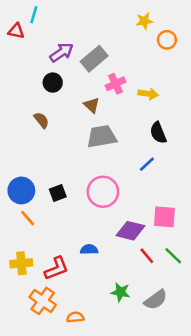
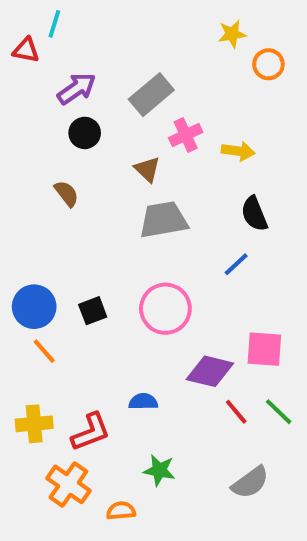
purple arrow: (61, 52) -> (77, 89), moved
green star: (120, 292) -> (159, 470), moved

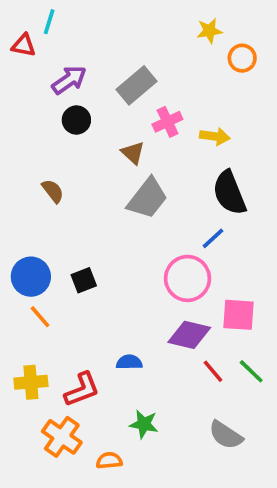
brown semicircle: (66, 194) -> (53, 191), moved
black semicircle: (254, 214) -> (229, 193), size x1.4
gray trapezoid: (163, 220) -> (147, 198), turned 138
pink circle: (165, 309) -> (188, 278), moved
gray semicircle: (250, 482) -> (226, 435), turned 69

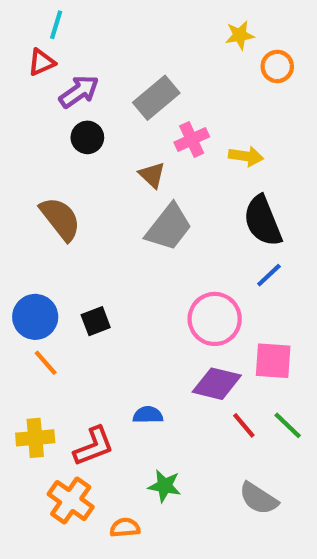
red triangle: (24, 45) -> (41, 62), moved, turned -35
brown semicircle: (53, 191) -> (60, 219), size x1.6
blue line: (213, 238) -> (269, 275), moved

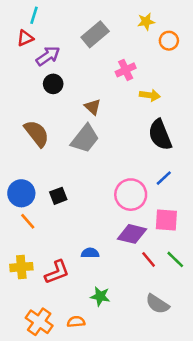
gray rectangle: (156, 98) -> (95, 34), moved
pink cross: (192, 140) -> (126, 70), moved
gray trapezoid: (169, 227) -> (85, 139), moved
blue line: (269, 275) -> (164, 178), moved
orange cross: (71, 501) -> (39, 322), moved

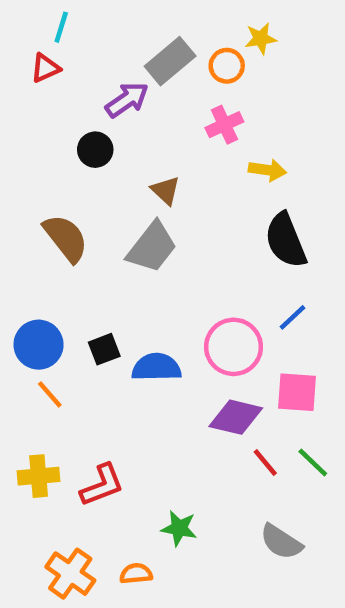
orange circle: (169, 41) -> (227, 66), moved
purple arrow: (48, 56) -> (127, 100), moved
blue semicircle: (90, 253) -> (156, 367), moved, size x1.5

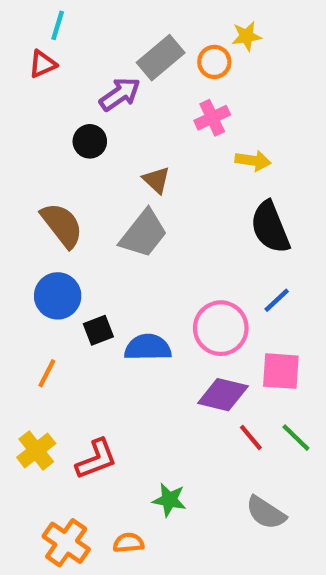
blue circle: (39, 345) -> (58, 296), moved
orange line: (50, 394) -> (47, 373), turned 68
yellow cross: (39, 476) -> (36, 450), turned -33

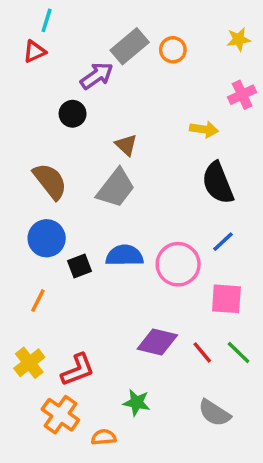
yellow star: (247, 36) -> (239, 39), moved
pink cross: (212, 118) -> (242, 95), moved
blue semicircle: (148, 347) -> (124, 256), moved
purple diamond: (223, 395) -> (157, 342), moved
orange cross: (66, 543) -> (60, 415), moved

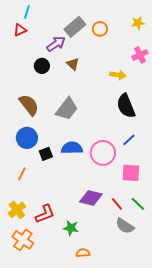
brown triangle: (126, 145) -> (73, 64), moved
green star: (137, 403) -> (71, 228), moved
gray semicircle: (214, 413) -> (125, 226), moved
orange cross: (60, 415) -> (23, 240), moved
orange semicircle: (104, 437) -> (83, 253), moved

